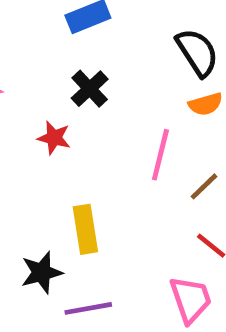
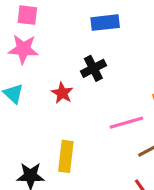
pink line: (160, 155) -> (126, 123), turned 44

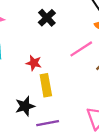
red star: (62, 93) -> (34, 63), moved

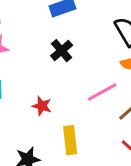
yellow rectangle: (46, 85) -> (70, 140), moved

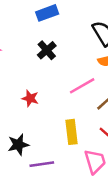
yellow rectangle: (70, 140) -> (72, 132), moved

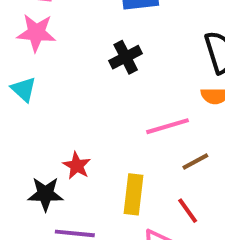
red star: (30, 98) -> (77, 166), moved

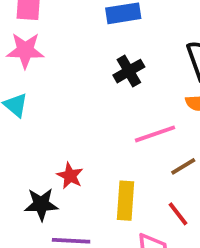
black cross: (126, 57) -> (129, 71), moved

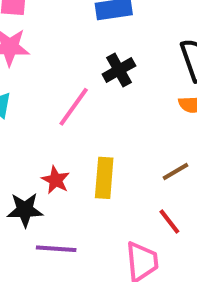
pink line: (155, 134) -> (74, 107), moved, turned -36
yellow rectangle: (125, 201) -> (104, 178), moved

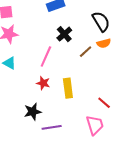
brown line: (175, 171) -> (86, 52), moved
red star: (56, 180) -> (43, 83), moved

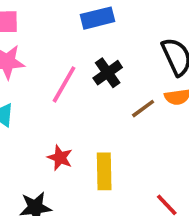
pink line: (46, 57) -> (64, 84), moved

